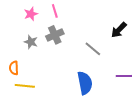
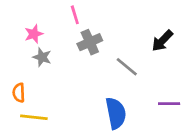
pink star: (31, 14) -> (34, 34), moved
gray cross: (55, 35) -> (90, 42), moved

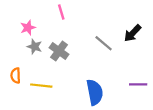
gray cross: (90, 42) -> (59, 51), moved, turned -30
gray line: (127, 67) -> (104, 43), moved
yellow line: (34, 117) -> (41, 86), moved

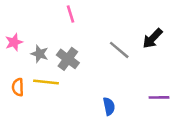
pink star: (28, 28) -> (14, 42), moved
yellow line: (41, 86) -> (46, 82), moved
blue semicircle: (95, 92) -> (109, 106), size x0.6

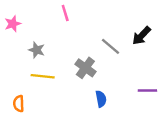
pink star: (14, 42) -> (13, 24), moved
gray cross: (68, 59) -> (85, 68), moved
orange semicircle: (18, 87) -> (19, 104), moved

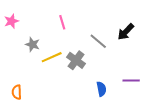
pink line: (65, 13) -> (62, 22), moved
yellow line: (43, 76) -> (52, 57), moved, turned -30
blue semicircle: (101, 99) -> (101, 89), moved

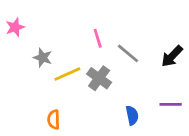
pink line: (62, 22) -> (98, 38), moved
black arrow: (126, 32) -> (172, 56), moved
orange semicircle: (17, 92) -> (54, 120), moved

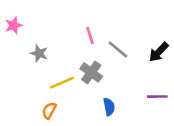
yellow line: (67, 74) -> (62, 83), moved
blue semicircle: (132, 115) -> (109, 107), moved
orange semicircle: (54, 120) -> (49, 111), turned 30

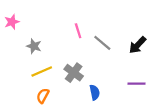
gray cross: (91, 72) -> (74, 73), moved
yellow line: (62, 83) -> (42, 71), moved

